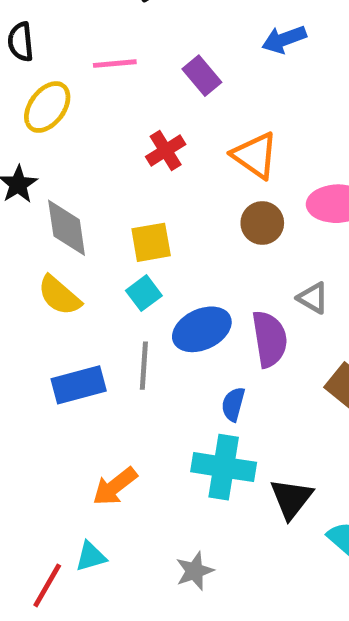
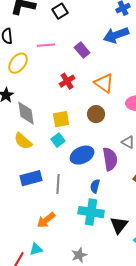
blue arrow: (284, 39) -> (116, 35), size x1.4
brown circle: (262, 223) -> (96, 114), moved
gray line: (144, 366) -> (58, 184), moved

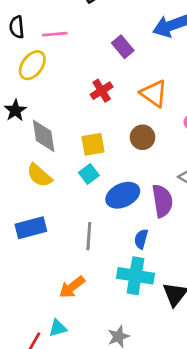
pink line: (46, 45) -> (55, 34), moved
blue rectangle: (31, 178) -> (31, 228), moved

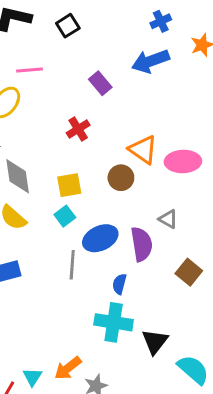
orange triangle: (154, 93) -> (143, 150), moved
gray line: (89, 236) -> (72, 265), moved
orange arrow: (72, 287) -> (68, 368), moved
cyan triangle: (58, 328) -> (32, 377), turned -42

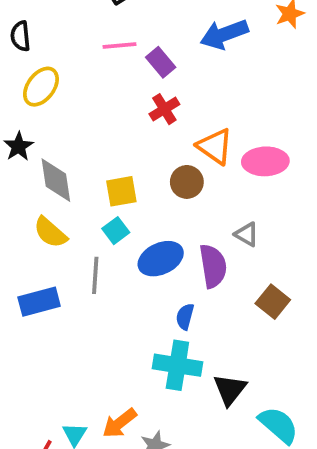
pink line: (29, 70) -> (120, 45), moved
red cross: (78, 129) -> (164, 109), moved
gray line: (72, 265) -> (95, 275), moved

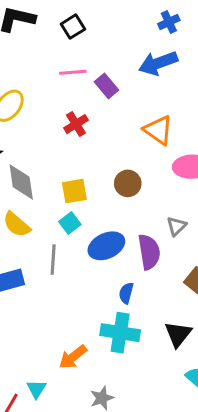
red cross: (164, 109) -> (76, 124), moved
orange triangle: (215, 146) -> (158, 130), moved
gray triangle: (247, 234) -> (176, 226), turned 45
black triangle: (230, 390) -> (178, 334), moved
orange arrow: (120, 423) -> (73, 357), moved

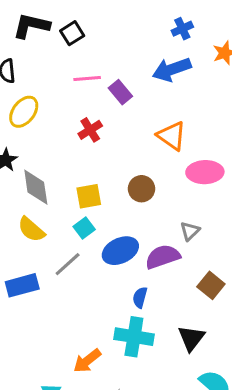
black square: (73, 27) -> (72, 33), moved
purple semicircle: (149, 252) -> (163, 257), turned -100
gray line: (53, 260) -> (68, 264), turned 44

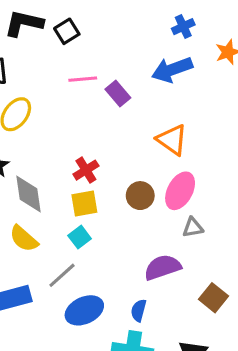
red cross: (90, 130) -> (86, 170), moved
pink ellipse: (205, 172) -> (180, 191), moved, turned -60
gray triangle: (190, 231) -> (193, 227), moved, turned 35
blue ellipse: (120, 251) -> (84, 310), moved

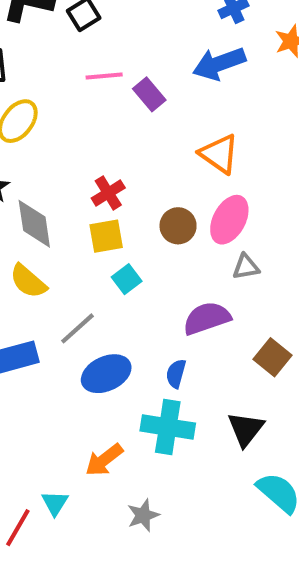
cyan square: (80, 237) -> (127, 279), moved

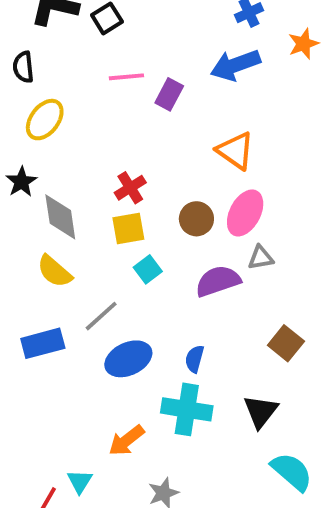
purple rectangle: (149, 94) -> (169, 94), turned 68
purple semicircle: (207, 318) -> (218, 281), moved

